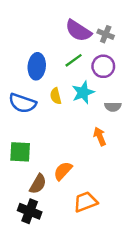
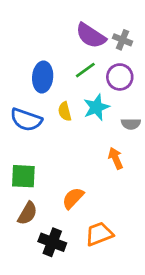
brown semicircle: (38, 184) -> (27, 213), moved
black cross: (30, 211) -> (52, 242), moved

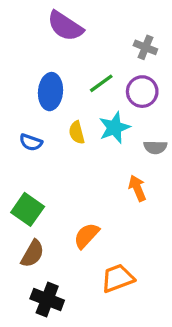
purple semicircle: (91, 36) -> (65, 26), moved
blue semicircle: (26, 120) -> (31, 142), size x0.6
green square: (23, 176) -> (28, 209), turned 32
black cross: (52, 242) -> (47, 300), moved

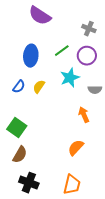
yellow semicircle: (77, 132) -> (39, 87), moved, turned 48
blue semicircle: (31, 142) -> (19, 87), turned -72
orange semicircle: (87, 236) -> (76, 148), moved
orange trapezoid: (118, 278) -> (72, 185), moved, turned 125

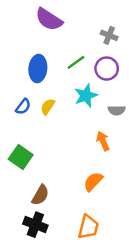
brown semicircle: (20, 155) -> (40, 195), moved

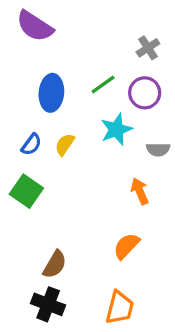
purple semicircle: (49, 19) -> (35, 26), moved
gray cross: (109, 35) -> (148, 48), turned 35
green square: (21, 157) -> (26, 191), moved

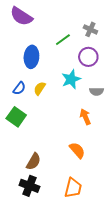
gray cross: (148, 48) -> (90, 29), turned -32
green line: (103, 84) -> (63, 40), moved
orange semicircle: (126, 246) -> (77, 150), turned 96

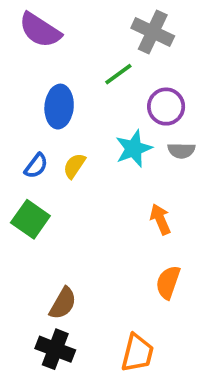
gray cross: (90, 29) -> (153, 32), moved, size x1.5
gray semicircle: (96, 91) -> (181, 150), moved
orange semicircle: (77, 150) -> (168, 282), moved, turned -120

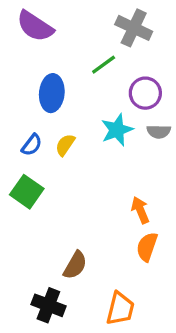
orange arrow: (160, 219) -> (140, 210), moved
brown semicircle: (63, 303) -> (75, 265), moved

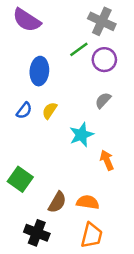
purple circle: (145, 93) -> (104, 60), moved
cyan star: (117, 130) -> (81, 135), moved
gray semicircle: (159, 132) -> (103, 100), moved, turned 132
green square: (27, 192) -> (20, 179), moved
orange semicircle: (147, 247) -> (88, 202), moved, turned 80

